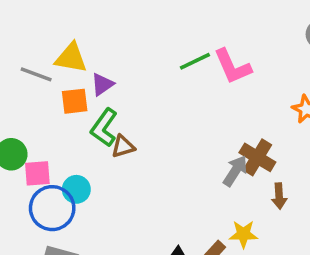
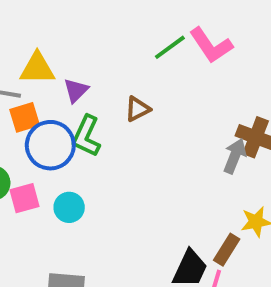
orange square: (75, 101) -> (25, 117), moved
brown triangle: (123, 146) -> (138, 109), moved
blue circle: (52, 208) -> (50, 145), moved

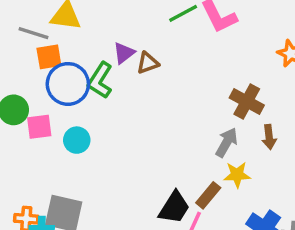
purple triangle: (76, 90) -> (124, 53), moved
gray arrow: (235, 156) -> (227, 142), moved

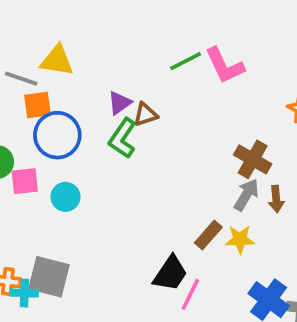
green L-shape: (100, 80) -> (123, 138), moved
gray arrow: (227, 142) -> (246, 195), moved
brown rectangle: (208, 195) -> (208, 235), moved

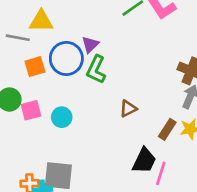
orange square: (37, 105) -> (35, 67), moved
brown triangle: (145, 114) -> (128, 109), moved
blue circle: (57, 135) -> (66, 58), moved

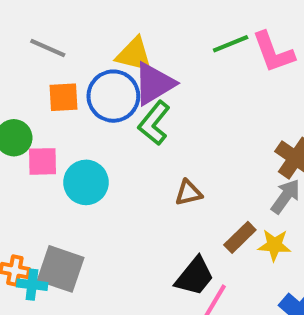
yellow triangle: (41, 21) -> (134, 55), moved
purple triangle: (90, 45) -> (154, 84), size x1.6
cyan circle: (62, 117) -> (86, 182), size x1.4

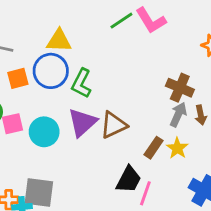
purple triangle: (154, 84) -> (82, 122), moved
brown triangle: (189, 193) -> (113, 125), size x1.5
yellow star: (274, 245) -> (177, 148), turned -30

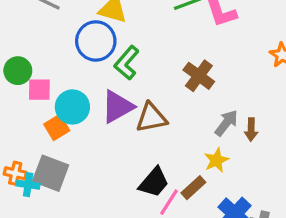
orange square: (18, 78) -> (57, 127), moved, turned -30
brown cross: (180, 88) -> (199, 76), moved
brown rectangle: (153, 148) -> (193, 188), moved

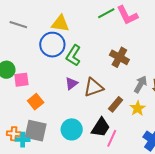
cyan circle: (72, 107) -> (72, 129), moved
purple triangle: (117, 107) -> (71, 83), size x0.6
brown rectangle: (193, 188) -> (116, 104), moved

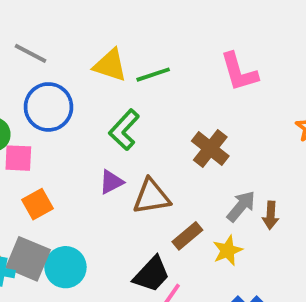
green line: (106, 13) -> (153, 75), moved
blue circle: (52, 45) -> (48, 107), moved
cyan circle: (72, 129) -> (65, 267), moved

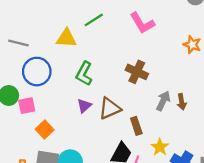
green line: (153, 75) -> (94, 20), moved
brown rectangle: (187, 236) -> (136, 126), turned -54
yellow star: (228, 251) -> (160, 147), moved

